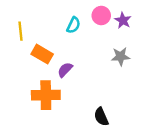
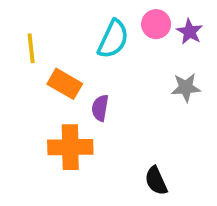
cyan semicircle: (74, 25) -> (113, 39), size x1.5
purple semicircle: (65, 70) -> (100, 108), turned -35

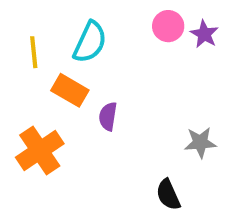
cyan semicircle: (113, 39) -> (90, 42), moved
gray star: (186, 88) -> (200, 142), moved
orange cross: (70, 147) -> (40, 151), moved, turned -33

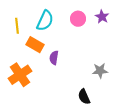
pink circle: (168, 26) -> (78, 19), moved

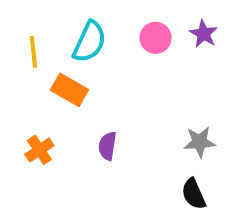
purple semicircle: (54, 58) -> (107, 146), moved
orange cross: (20, 75) -> (39, 150), size x0.6
black semicircle: (84, 97) -> (194, 194), moved

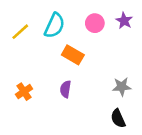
yellow line: (33, 52) -> (20, 32), turned 54
orange rectangle: (69, 90) -> (73, 55), moved

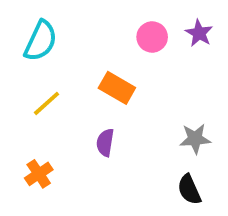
cyan semicircle: (55, 26) -> (41, 41), moved
yellow line: (20, 32) -> (47, 103), moved
orange cross: (24, 92) -> (39, 174), moved

